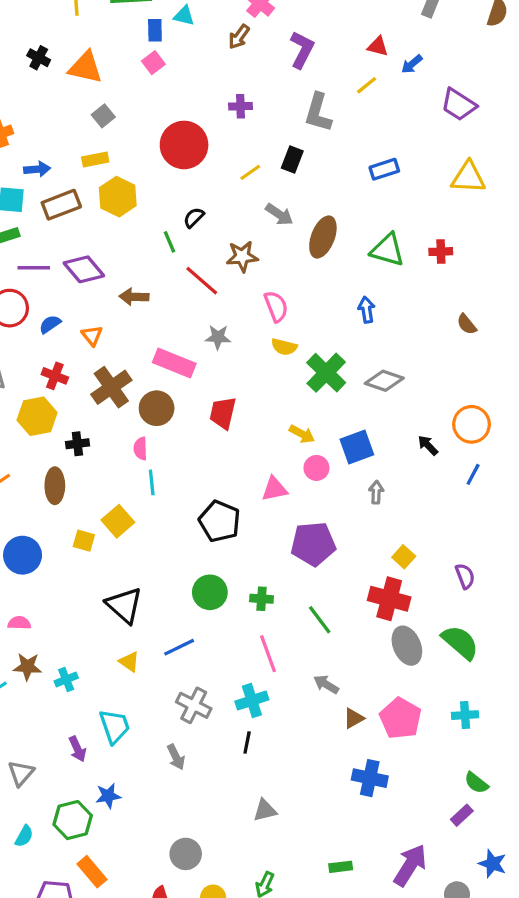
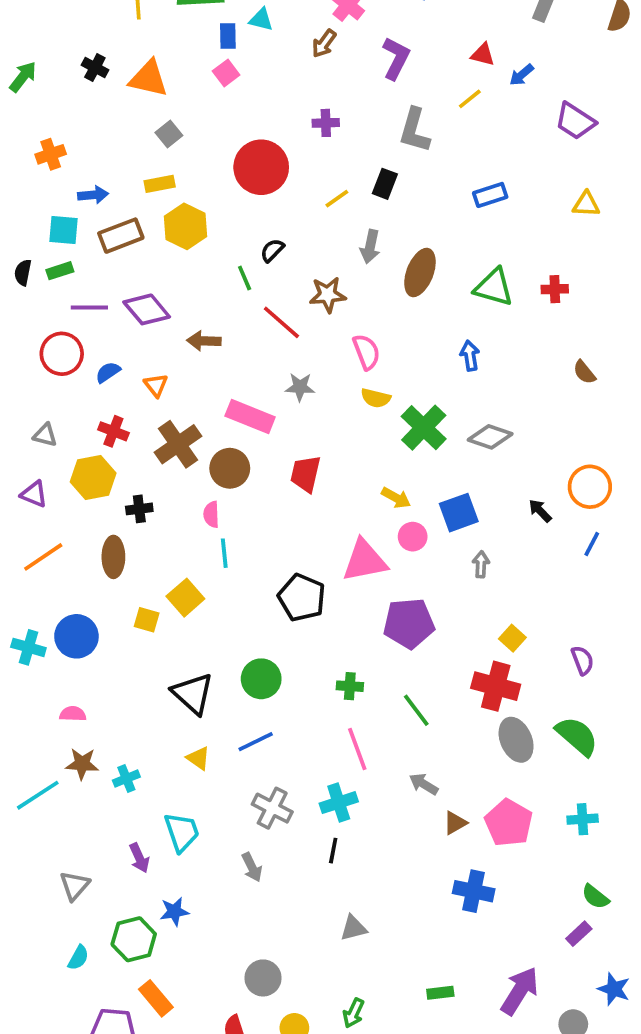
yellow triangle: (468, 177) -> (586, 204), size x0.7
gray arrow: (279, 214) -> (370, 247), turned 68
pink triangle: (274, 489) -> (365, 561), size x1.5
green circle: (210, 592) -> (261, 679), moved

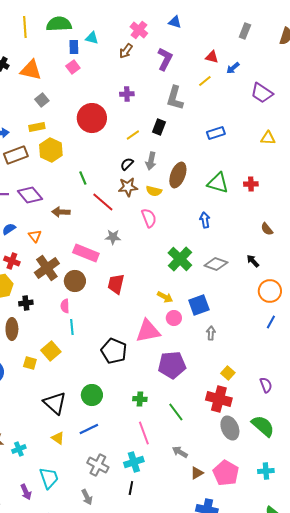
black semicircle: (272, 250) -> (127, 164), moved
yellow semicircle: (376, 398) -> (154, 191), moved
black arrow: (540, 511) -> (253, 261), moved

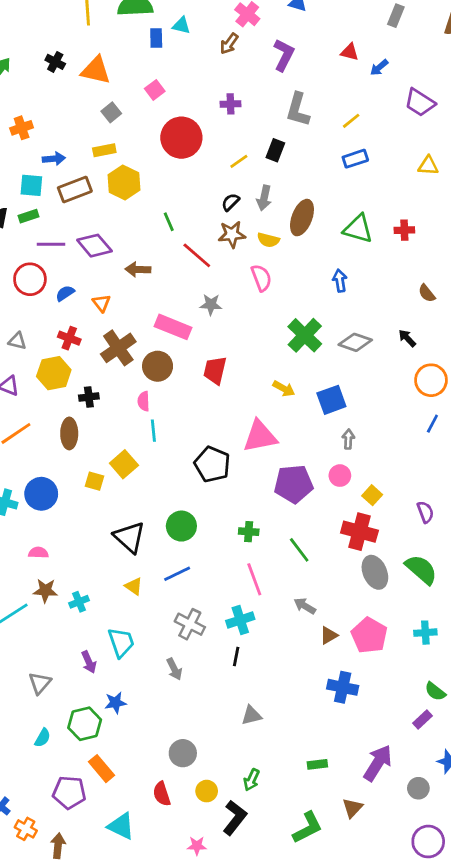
pink square: (73, 67) -> (155, 90), moved
yellow line: (205, 81) -> (351, 121), moved
pink circle: (174, 318) -> (340, 476), moved

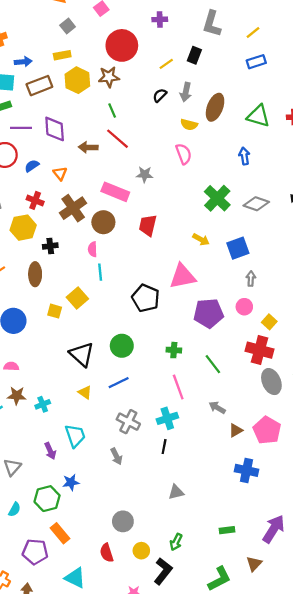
brown star: (232, 234) -> (109, 77), moved
purple diamond: (94, 246) -> (55, 129), turned 36
red line: (197, 255) -> (117, 139), moved

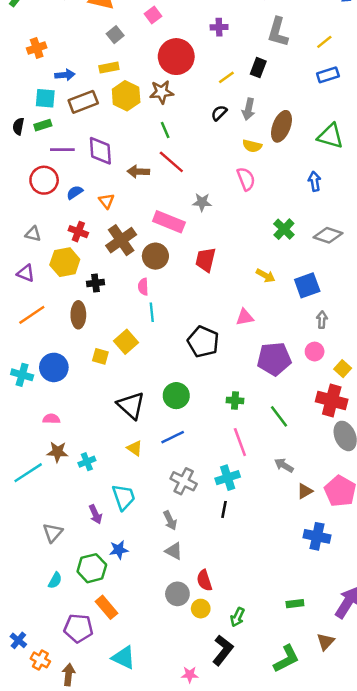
green cross: (217, 198) -> (284, 229), size x0.7
pink triangle: (183, 276) -> (245, 317), size x0.6
gray triangle: (176, 492) -> (174, 551), moved, turned 42
yellow circle: (141, 551) -> (201, 609), moved
red semicircle: (107, 553) -> (204, 580), moved

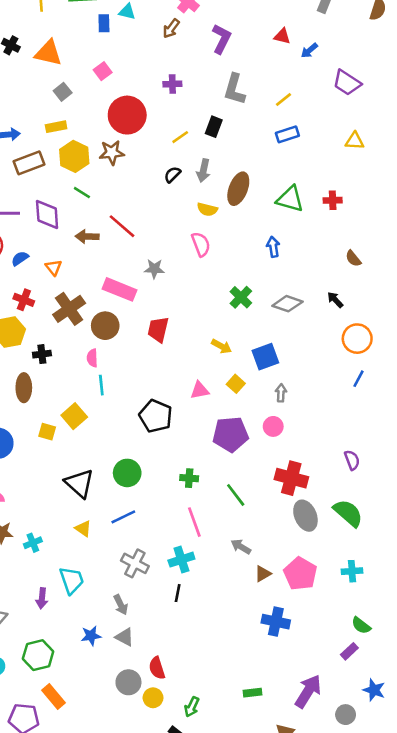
green line: (165, 130) -> (82, 193), moved, turned -35
yellow square: (343, 369) -> (236, 384), moved
purple arrow: (95, 514) -> (42, 598), turned 30
blue star: (119, 550) -> (91, 636), moved

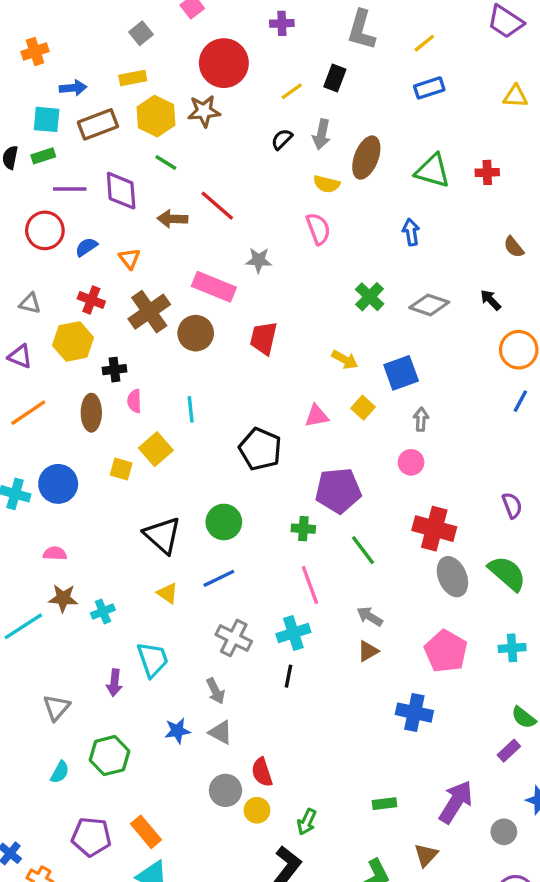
pink semicircle: (92, 358) -> (134, 401), moved
purple pentagon: (231, 434) -> (338, 491), moved
brown triangle: (263, 574) -> (368, 651), moved
orange rectangle: (54, 696) -> (146, 832), moved

